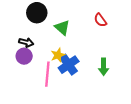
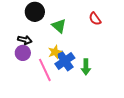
green arrow: (104, 67) -> (86, 67), moved
pink line: (47, 74) -> (45, 70), turned -30

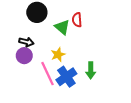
red semicircle: (95, 19) -> (77, 20), moved, turned 32
blue cross: (65, 61) -> (66, 77), moved

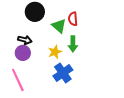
green arrow: (91, 70) -> (73, 44), moved
pink line: (47, 74) -> (18, 80), moved

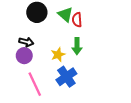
green triangle: (59, 26) -> (65, 14), moved
pink line: (18, 80) -> (35, 84), moved

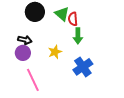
green arrow: (77, 46) -> (78, 36), moved
blue cross: (66, 77) -> (83, 67), moved

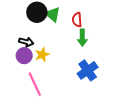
green triangle: (62, 14) -> (53, 14), moved
yellow star: (55, 52) -> (42, 55), moved

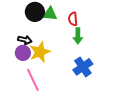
green triangle: (53, 14) -> (50, 14), turned -35
yellow star: (42, 55) -> (40, 52), size x1.5

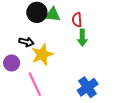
purple circle: (23, 53) -> (12, 63), moved
blue cross: (83, 67) -> (88, 87), moved

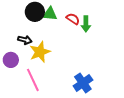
red semicircle: (77, 20) -> (73, 19), turned 128
green arrow: (82, 38) -> (86, 24), moved

